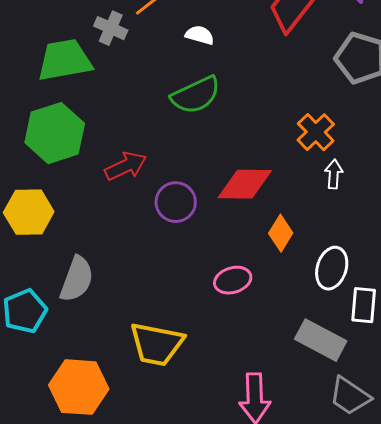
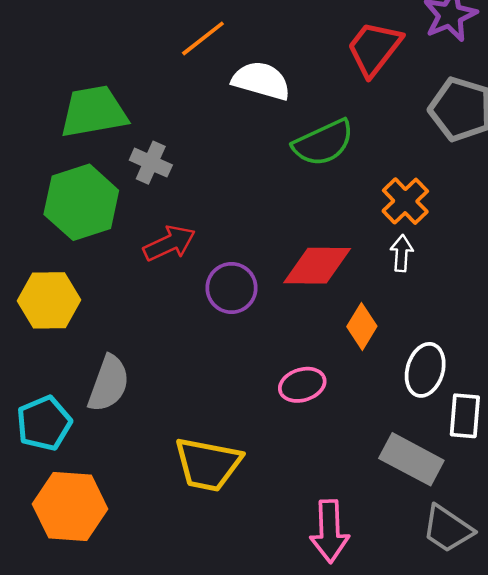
gray cross: (111, 28) -> (151, 163), moved
white semicircle: (200, 35) -> (261, 81), size x1.6
green semicircle: (196, 95) -> (323, 143), moved
white arrow: (334, 174) -> (402, 253), moved
orange hexagon: (79, 387) -> (70, 506), moved

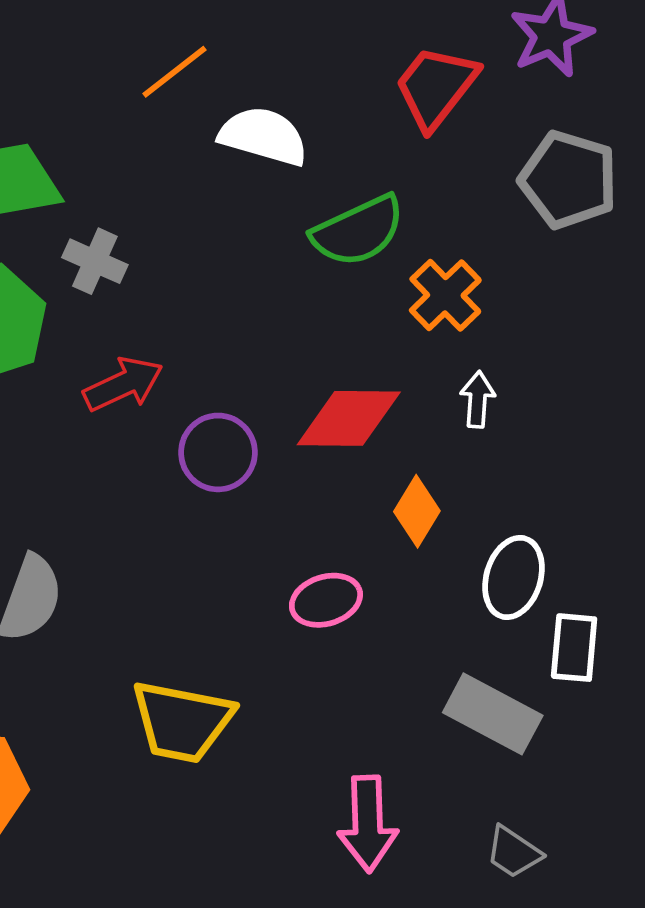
orange cross: (405, 201) -> (445, 295), moved
gray trapezoid: (447, 529) -> (514, 852), moved, size x0.7

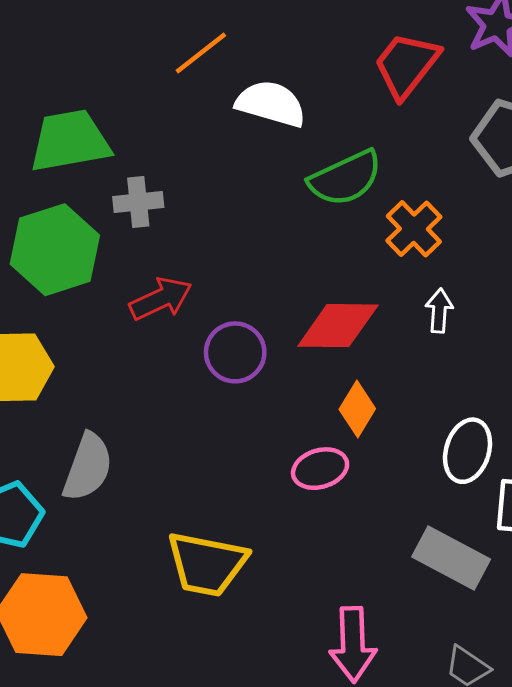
gray cross: (95, 261) -> (138, 202), turned -30
orange diamond: (417, 511) -> (357, 409), moved

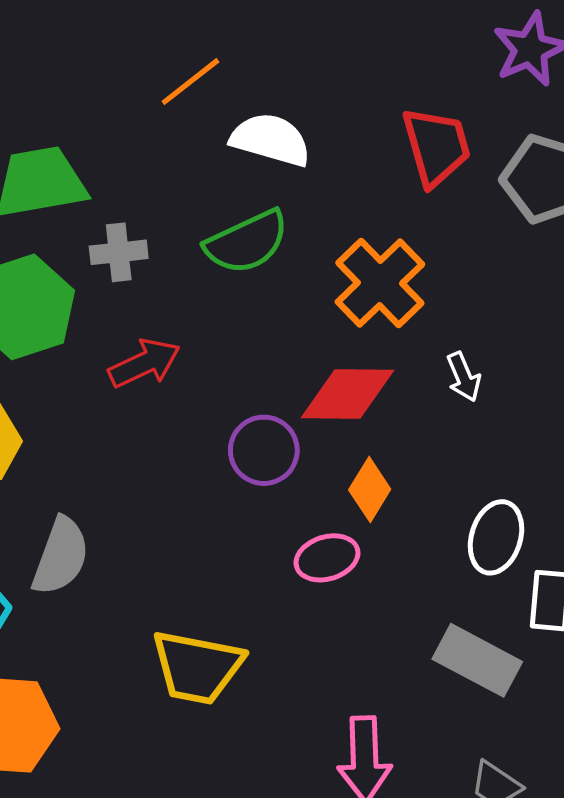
red trapezoid: (406, 65) -> (436, 146), moved, turned 126
green semicircle: (345, 178) -> (247, 242), moved
orange cross: (414, 229) -> (380, 283), moved, size x1.4
white arrow: (439, 311) -> (464, 377), turned 153
purple circle: (235, 352) -> (264, 450), moved

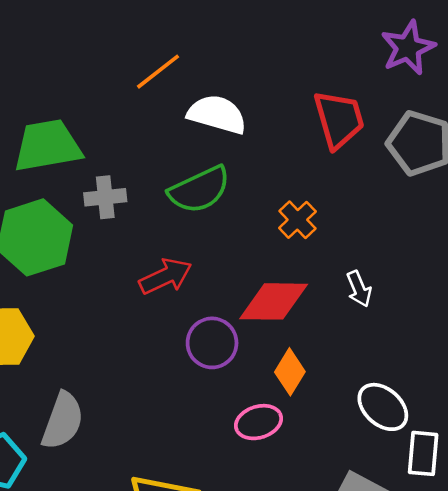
orange cross: (380, 283) -> (297, 220), size x0.6
red arrow: (144, 363) -> (166, 276), moved
white ellipse: (496, 537) -> (383, 407), turned -66

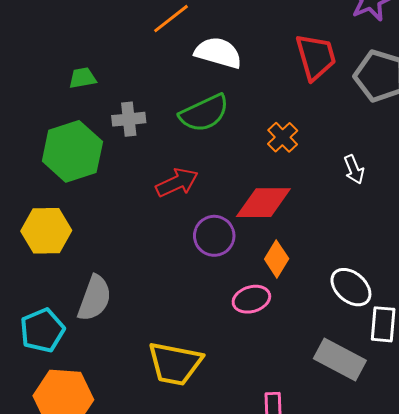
green trapezoid: (47, 146) -> (82, 78), size x0.5
white arrow: (359, 289) -> (354, 169), moved

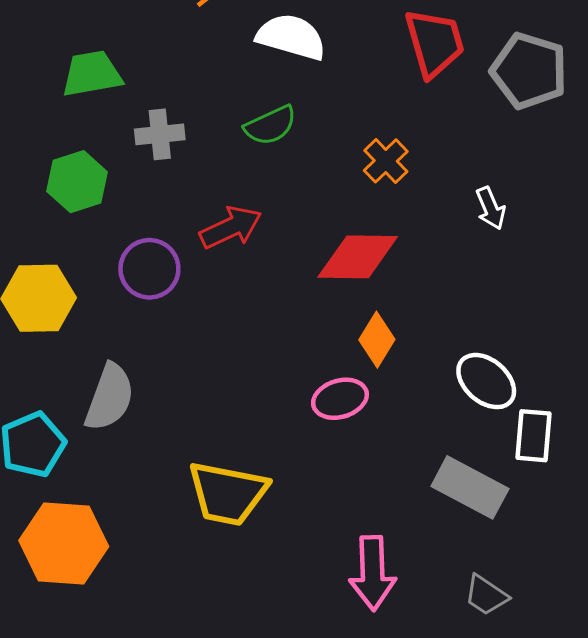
green trapezoid: (82, 78) -> (92, 74), size x1.5
green semicircle: (204, 113) -> (271, 125), size x0.7
green hexagon: (72, 151) -> (77, 182), size x0.7
purple circle: (214, 236) -> (149, 269), moved

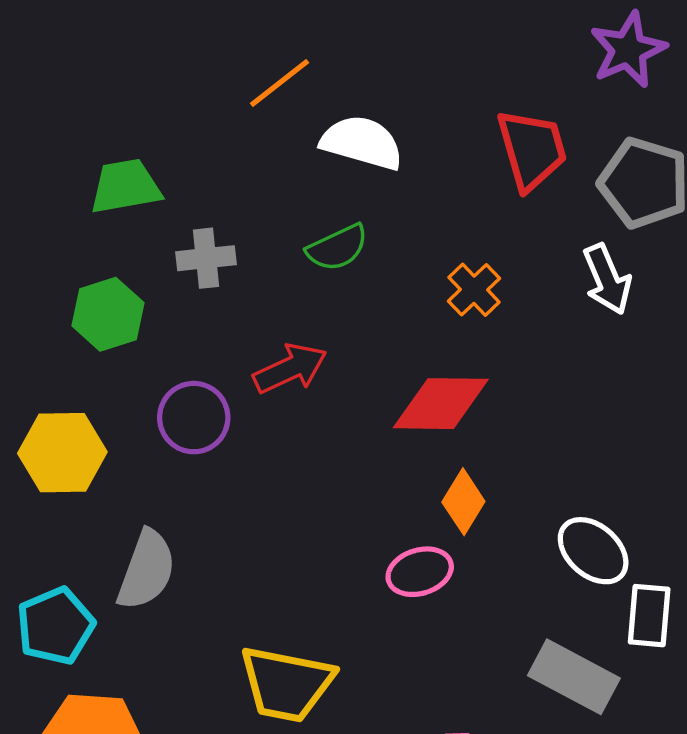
white arrow: (491, 208) -> (607, 279), moved, size x1.4

